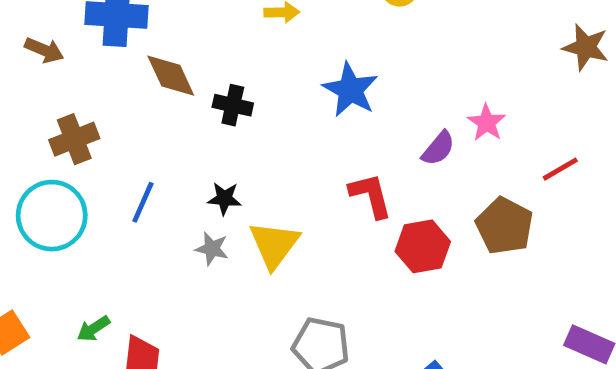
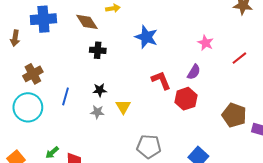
brown arrow: (44, 50) -> (15, 38), turned 84
brown diamond: (171, 76) -> (87, 22), moved
purple semicircle: (438, 148) -> (194, 72), moved
brown pentagon: (504, 226) -> (234, 115), moved
yellow triangle: (274, 245) -> (123, 107), size x0.7

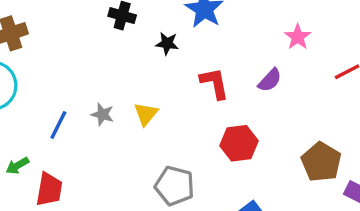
black star: (100, 90) -> (167, 44), moved
blue line: (66, 96) -> (58, 125), moved
red hexagon: (186, 99) -> (239, 143), moved

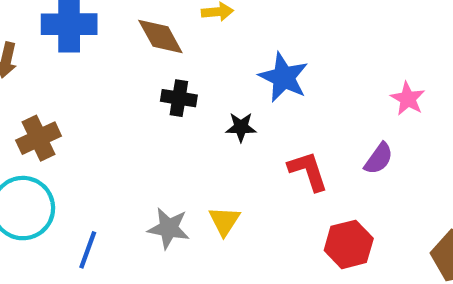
gray star: (102, 114) -> (169, 228), size x1.4
blue line: (58, 125) -> (88, 250), moved

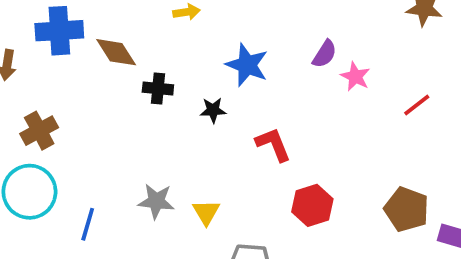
brown diamond: (160, 37) -> (116, 52), moved
purple semicircle: (379, 159) -> (325, 54), moved
yellow triangle: (224, 221) -> (206, 212), moved

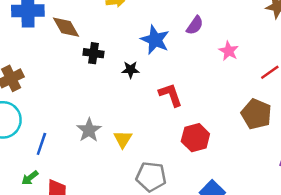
purple semicircle: (325, 54) -> (195, 25), moved
gray star: (156, 201) -> (89, 130), turned 30
brown pentagon: (407, 209) -> (256, 114), moved

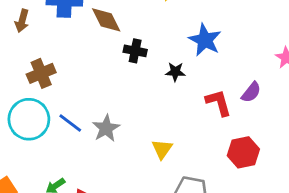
purple semicircle: (195, 25) -> (251, 92), moved
gray star: (89, 130) -> (106, 128), moved
blue line: (41, 144) -> (70, 123), moved, turned -75

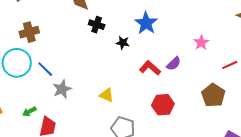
red L-shape: (219, 103) -> (150, 68), turned -40
gray star: (106, 128) -> (62, 89), moved
yellow triangle: (162, 149) -> (107, 95), turned -49

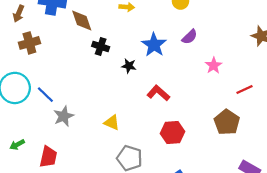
brown cross: (29, 32) -> (29, 43), moved
purple semicircle: (174, 64) -> (190, 37), moved
green arrow: (29, 112) -> (17, 145), moved

